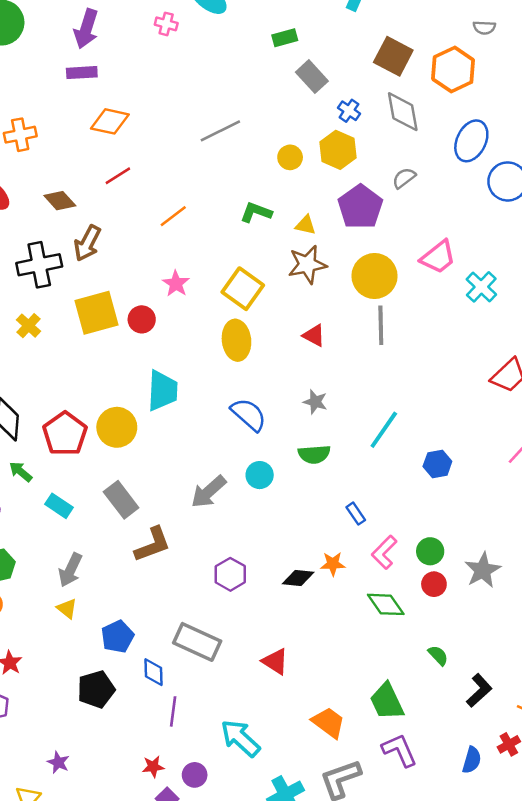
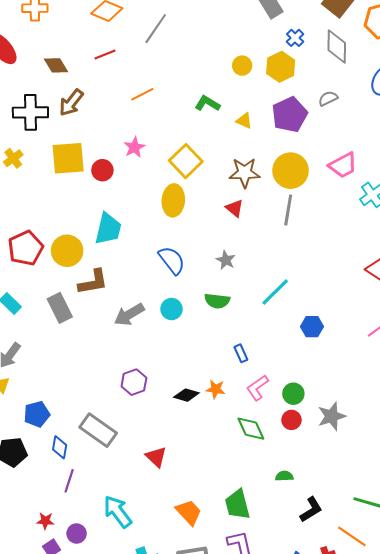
gray line: (220, 131) -> (156, 29), moved, turned -40
brown star: (307, 265) -> (245, 173), moved
brown L-shape: (153, 545) -> (93, 282), moved
green semicircle: (438, 655) -> (284, 476), turned -60

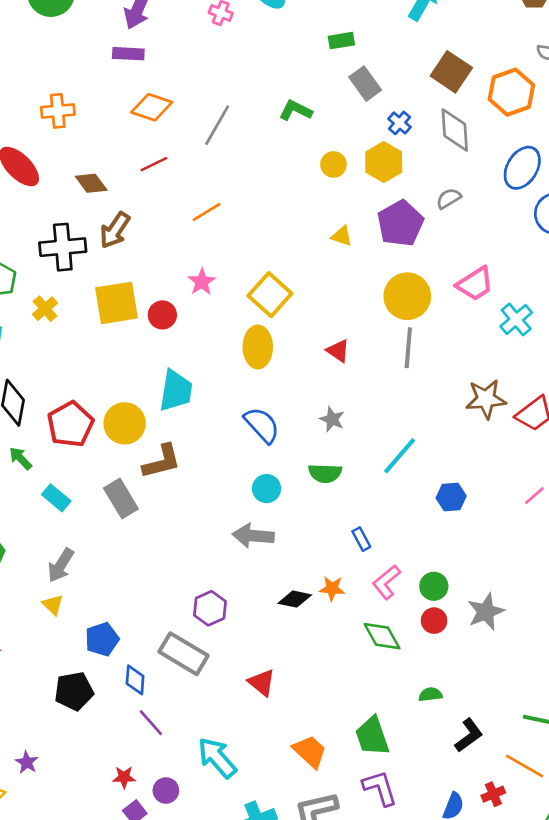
green L-shape: (207, 103) -> (296, 110), moved
brown star: (245, 173) -> (486, 399), moved
gray arrow: (129, 315) -> (253, 536), moved, turned 40
purple hexagon: (134, 382) -> (210, 608), moved
purple line: (69, 481) -> (151, 723), turned -55

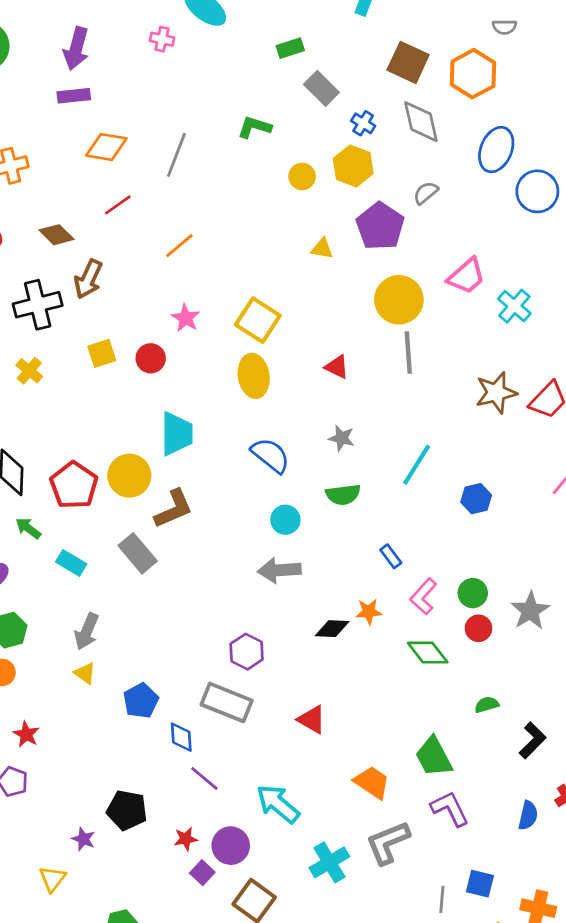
yellow square: (117, 303) -> (102, 353), size x0.6
black pentagon: (74, 691) -> (127, 810), moved, turned 30
purple circle: (166, 790) -> (231, 846), size x1.4

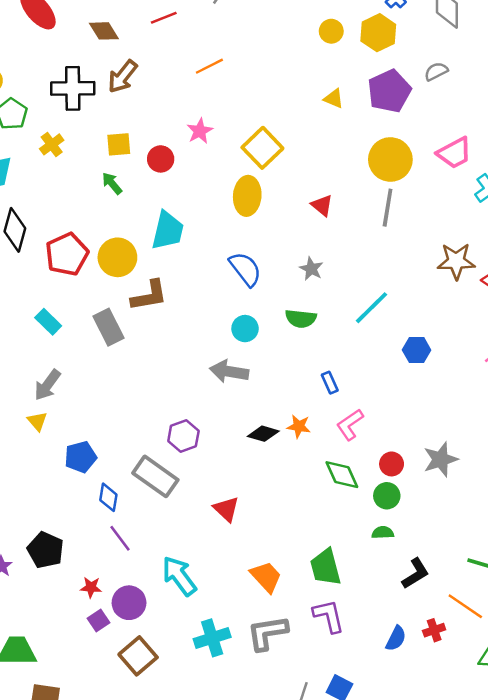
green arrow: (28, 528) -> (112, 183), moved
green circle: (473, 593) -> (387, 496), moved

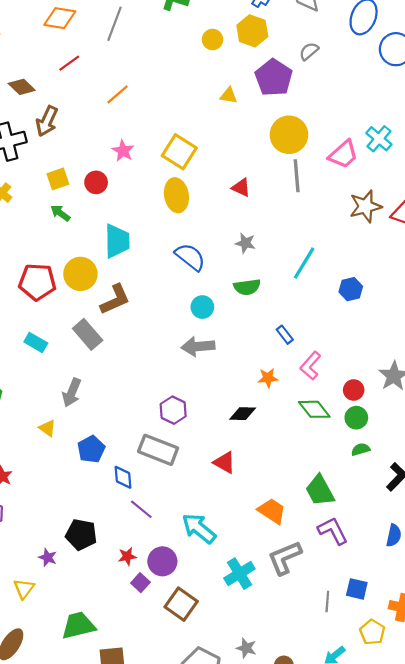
pink trapezoid: (454, 153) -> (343, 154), moved
red pentagon: (67, 254) -> (37, 282), turned -30
gray arrow: (47, 385) -> (72, 393), moved
black diamond: (263, 434) -> (243, 414), moved

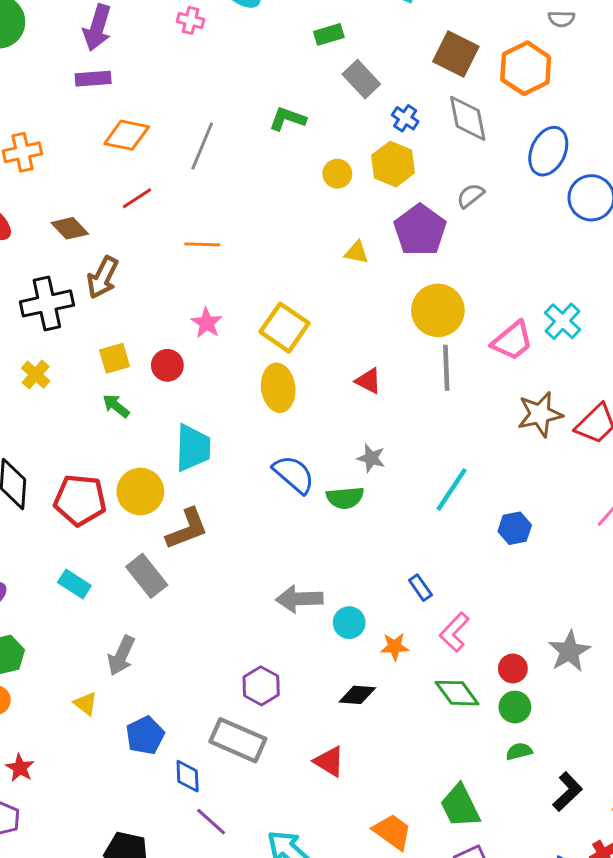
orange line: (118, 94) -> (202, 244), turned 40
green semicircle: (247, 287) -> (345, 498), moved
cyan circle: (202, 307) -> (349, 623), moved

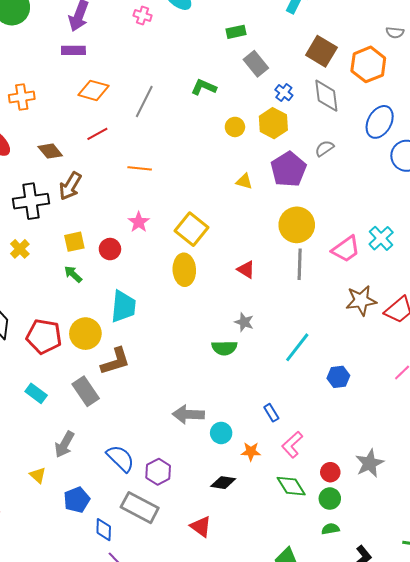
blue semicircle: (294, 474) -> (120, 458), moved

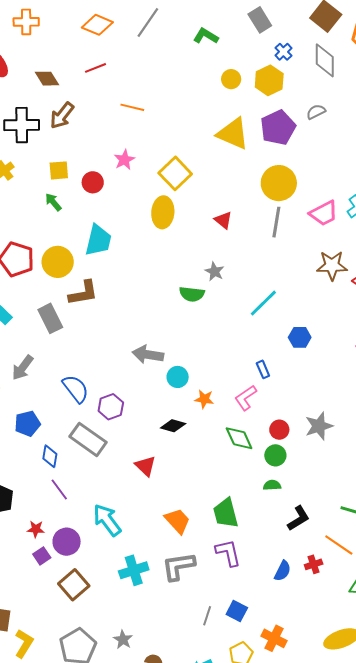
gray line: (144, 102) -> (148, 22), moved
yellow triangle: (244, 181) -> (233, 134), size x2.0
blue rectangle: (271, 413) -> (263, 369), moved

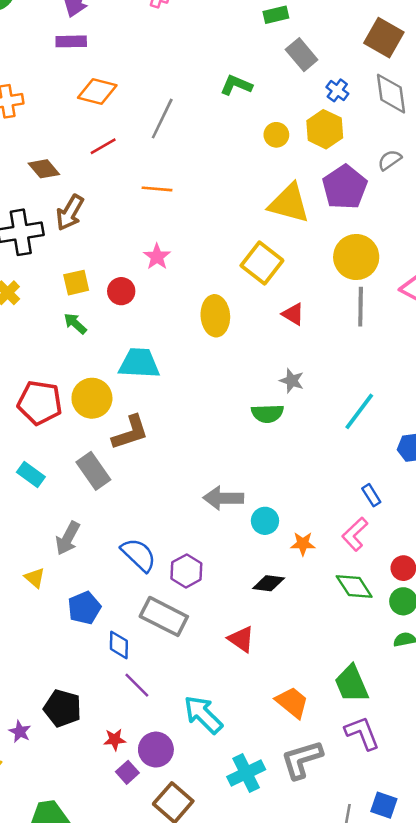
gray line: (148, 22) -> (162, 119), moved
yellow square: (175, 173) -> (262, 263), moved
cyan trapezoid: (98, 240) -> (139, 363), turned -92

